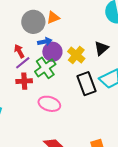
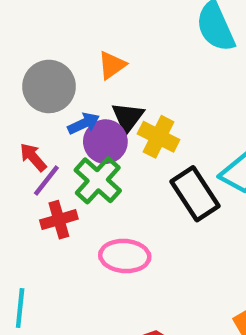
orange triangle: (53, 18) -> (112, 65), moved
black triangle: (101, 48) -> (128, 117), moved

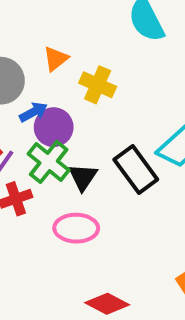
black triangle: (128, 117) -> (83, 177), moved
yellow cross: (159, 137) -> (98, 85), moved

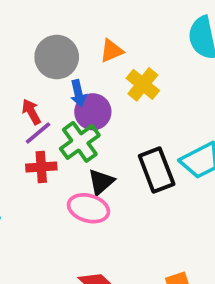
blue arrow: (33, 112) -> (78, 93), turned 90
black triangle: (83, 177) -> (101, 182), moved

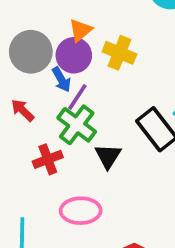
purple circle: (93, 112) -> (74, 55), moved
purple line: (38, 133) -> (77, 97), moved
pink ellipse: (88, 208) -> (81, 211), moved

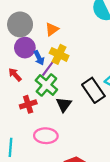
gray circle: (31, 52) -> (20, 24), moved
yellow cross: (119, 53) -> (59, 54), moved
purple circle: (74, 55) -> (25, 48), moved

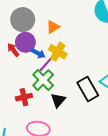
blue arrow: (39, 58) -> (38, 53), turned -40
red arrow: (15, 75) -> (13, 50), moved

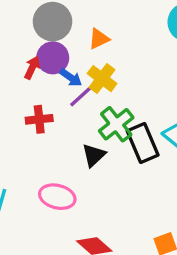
red arrow: (13, 50) -> (32, 68), turned 56
green cross: (43, 80) -> (116, 124), moved
red cross: (24, 97) -> (39, 119), moved

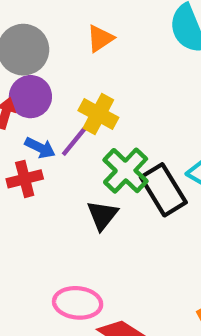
orange triangle: (99, 39) -> (100, 38), moved
blue arrow: (71, 78) -> (40, 148), moved
pink ellipse: (57, 197) -> (78, 303), moved

